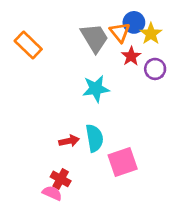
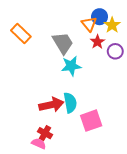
gray trapezoid: (94, 38) -> (63, 43), moved
red arrow: (69, 141) -> (51, 105), size x1.6

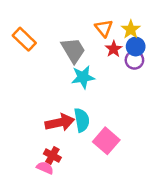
blue circle: (100, 17) -> (136, 47), moved
pink square: (91, 121) -> (106, 141), turned -30

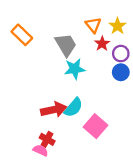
blue circle: (136, 47) -> (121, 72), moved
cyan semicircle: (82, 120) -> (73, 107), turned 50

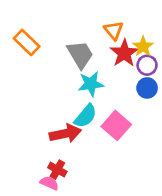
yellow star: (117, 26) -> (143, 46), moved
red star: (102, 44) -> (124, 53), size x1.5
cyan semicircle: (73, 107) -> (85, 116), moved
pink square: (95, 126) -> (116, 125), moved

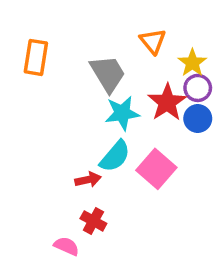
orange rectangle: (27, 42) -> (36, 57), turned 55
red star: (124, 53) -> (167, 102), moved
red arrow: (65, 133) -> (88, 180), size x0.6
red cross: (57, 170) -> (93, 221), moved

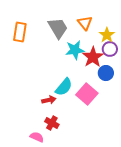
gray trapezoid: (108, 74) -> (58, 28), moved
cyan star: (122, 113) -> (75, 50), moved
blue circle: (198, 119) -> (106, 73), moved

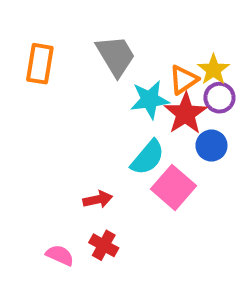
orange triangle: (85, 23) -> (184, 80), moved, turned 35
cyan semicircle: (64, 87) -> (148, 157), moved
pink semicircle: (37, 137) -> (60, 255), moved

